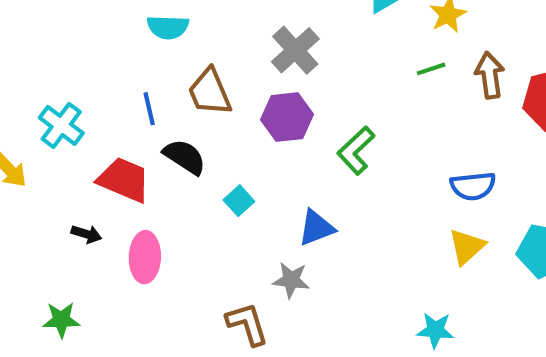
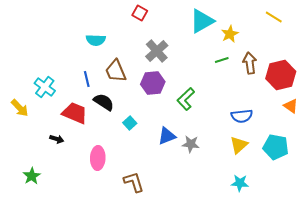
pink ellipse: (145, 257) -> (98, 158), moved
gray star: (291, 280) -> (191, 144), moved
green star: (61, 320) -> (32, 176), moved, turned -30
cyan star: (435, 330) -> (240, 183), moved

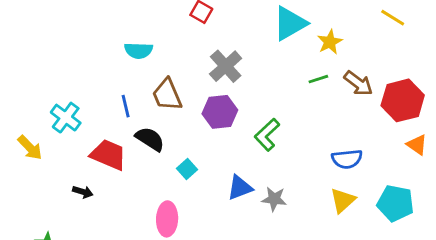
brown arrow: (250, 63) -> (358, 83), turned 135
pink ellipse: (98, 158) -> (167, 219), moved

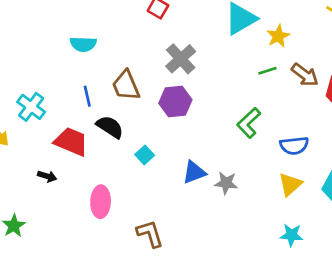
cyan semicircle: (139, 50) -> (83, 44), moved
green L-shape: (267, 135) -> (249, 123), moved
pink ellipse: (167, 219) -> (101, 202), moved

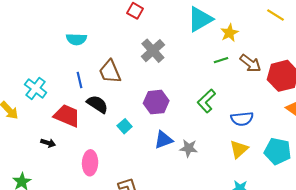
purple hexagon: (175, 102) -> (156, 102), moved

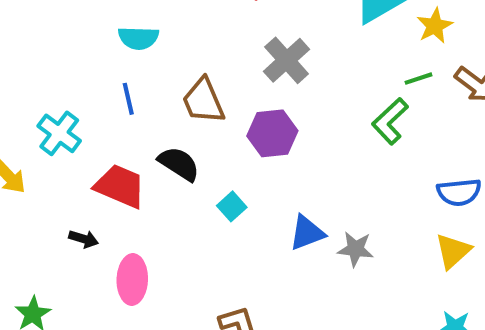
blue line: (80, 80) -> (128, 99), moved
green L-shape: (206, 101) -> (390, 121), moved
purple hexagon: (156, 102) -> (272, 133), moved
pink ellipse: (90, 163) -> (132, 279), moved

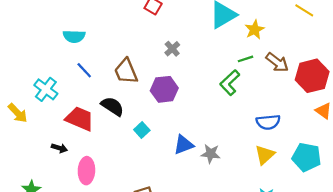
cyan semicircle: (138, 38) -> (74, 36), moved
gray cross: (287, 60) -> (172, 49), size x0.6
blue line: (128, 99) -> (84, 70), turned -30

